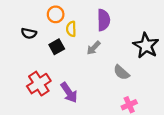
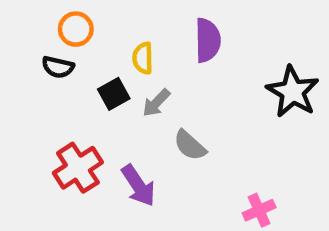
orange circle: (56, 14) -> (76, 29), moved
gray arrow: (93, 48) -> (156, 103), moved
gray semicircle: (121, 72) -> (190, 145), moved

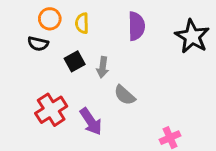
yellow semicircle: (143, 58) -> (82, 23), moved
black star: (293, 92) -> (192, 36), moved
gray arrow: (156, 103) -> (103, 67), turned -36

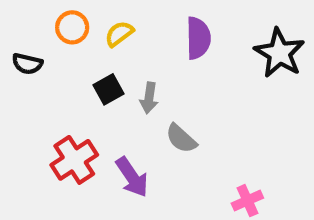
yellow semicircle: (82, 23) -> (119, 34), turned 54
black semicircle: (38, 44) -> (27, 64), moved

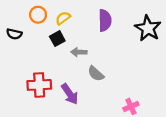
black square: (108, 89) -> (57, 39), moved
gray arrow: (149, 98) -> (79, 52), turned 84
red cross: (74, 160) -> (39, 85), turned 30

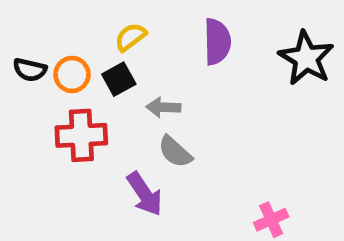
orange circle: (38, 15) -> (72, 74), moved
gray semicircle: (96, 74) -> (175, 152), moved
red cross: (39, 85) -> (81, 135), moved

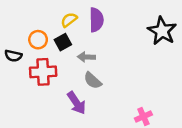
purple semicircle: (217, 42) -> (96, 20), moved
black semicircle: (30, 70) -> (13, 56), moved

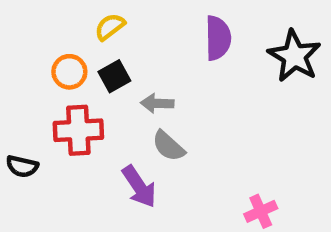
yellow semicircle: (69, 20) -> (110, 27), moved
purple semicircle: (96, 20) -> (218, 38), moved
black semicircle: (13, 56) -> (22, 166), moved

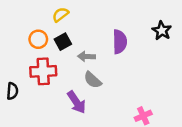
purple semicircle: (218, 38) -> (120, 42), moved
black star: (294, 56) -> (162, 31), size x0.7
black semicircle: (22, 166) -> (12, 91), turned -98

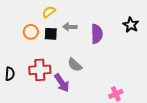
black square: (63, 42) -> (51, 34), turned 32
gray arrow: (86, 57) -> (70, 27), moved
red cross: (43, 71) -> (40, 70), moved

